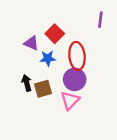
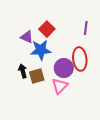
purple line: (100, 20) -> (86, 28), moved
red ellipse: (77, 56) -> (80, 59), moved
blue star: (48, 58) -> (41, 50), size x1.5

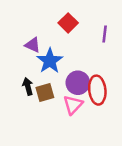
red square: (47, 29) -> (68, 23), moved
blue star: (41, 50) -> (50, 61), turned -30
red ellipse: (80, 59) -> (97, 90), moved

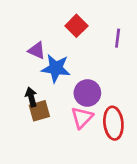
blue star: (50, 61) -> (56, 68), turned -30
red ellipse: (97, 90) -> (113, 123), moved
brown square: (45, 93) -> (39, 111), moved

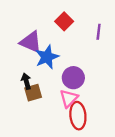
purple triangle: (37, 50) -> (31, 42), size x1.5
blue star: (56, 68) -> (47, 57), turned -30
red ellipse: (113, 123) -> (78, 116), moved

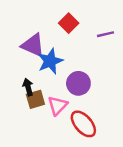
purple line: (99, 32) -> (106, 34), turned 70
pink triangle: (69, 98) -> (58, 105), moved
red ellipse: (78, 116) -> (83, 124), turned -35

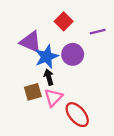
purple circle: (78, 83) -> (73, 54), moved
black arrow: (28, 87) -> (49, 77), moved

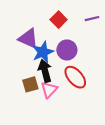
purple line: (98, 32) -> (92, 19), moved
black arrow: (49, 77) -> (45, 71), size x1.5
red ellipse: (77, 115) -> (75, 77), moved

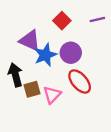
black arrow: (45, 71) -> (15, 75), moved

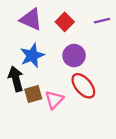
purple triangle: (30, 41) -> (31, 19), moved
blue star: (45, 55) -> (32, 56), moved

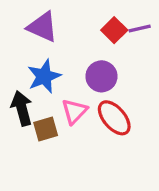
red square: (65, 22) -> (114, 30), moved
pink triangle: (54, 100) -> (74, 111), moved

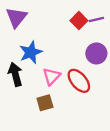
purple triangle: (42, 27) -> (16, 17), moved, turned 45
purple circle: (101, 76) -> (96, 53), moved
brown square: (46, 129) -> (45, 103), moved

